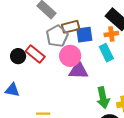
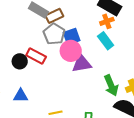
brown rectangle: (71, 27) -> (54, 16), moved
blue square: (84, 35) -> (72, 37), moved

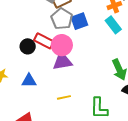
pink circle: (71, 51) -> (62, 45), moved
purple triangle: (82, 63) -> (62, 61), moved

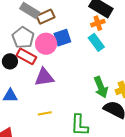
gray pentagon: (62, 19) -> (23, 38), moved
pink circle: (62, 45) -> (46, 44), moved

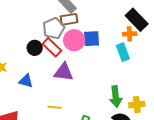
brown rectangle: (46, 17) -> (69, 19), moved

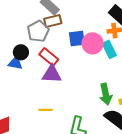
pink circle: (74, 40) -> (93, 43), moved
red rectangle: (52, 47) -> (49, 57), moved
blue triangle: (26, 81) -> (15, 63), moved

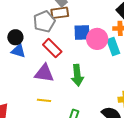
black circle: (21, 52) -> (15, 37), moved
purple triangle: (52, 74) -> (44, 73), moved
green arrow: (106, 94) -> (77, 75), moved

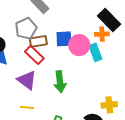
brown rectangle: (60, 13) -> (38, 41), moved
purple triangle: (44, 73) -> (27, 80), turned 30

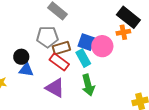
gray pentagon: (26, 29) -> (47, 37), turned 30
blue square: (64, 39) -> (86, 42), turned 30
cyan rectangle: (95, 52) -> (83, 58), moved

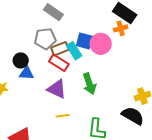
cyan rectangle: (83, 58) -> (74, 51), moved

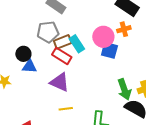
orange cross: (121, 28) -> (124, 29), moved
blue square: (84, 41) -> (109, 50), moved
green arrow: (89, 84) -> (124, 89), moved

